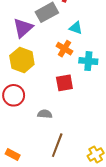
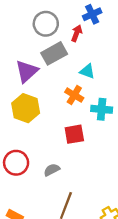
red circle: (14, 95) -> (16, 163), moved
gray semicircle: (45, 114) -> (52, 170), turned -32

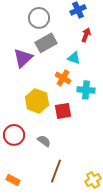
red arrow: (77, 33) -> (86, 35), moved
yellow hexagon: (26, 108) -> (37, 101), moved
gray semicircle: (52, 170) -> (44, 141), turned 64

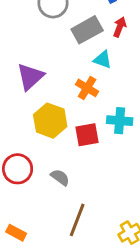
gray rectangle: (46, 43) -> (87, 30), moved
purple triangle: (23, 58) -> (30, 77), moved
cyan cross: (86, 90) -> (120, 121), moved

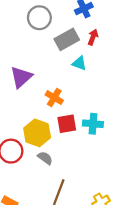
orange cross: (87, 88) -> (54, 98), moved
yellow hexagon: (50, 121) -> (37, 133), moved
cyan cross: (120, 121) -> (93, 124), moved

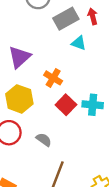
red arrow: (93, 37) -> (93, 16), turned -35
red square: (67, 124) -> (66, 105), turned -36
yellow hexagon: (37, 133) -> (19, 99), moved

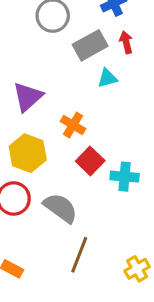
cyan triangle: (79, 43) -> (107, 78), turned -35
cyan cross: (93, 105) -> (125, 177), moved
gray semicircle: (44, 140) -> (60, 208), size x1.6

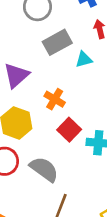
gray rectangle: (90, 45) -> (57, 42), moved

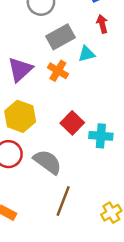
orange cross: (55, 99) -> (58, 71), moved

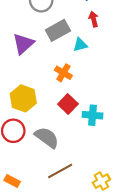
purple triangle: (20, 69) -> (23, 44), moved
orange cross: (58, 71) -> (63, 73), moved
brown line: (63, 201) -> (60, 171), turned 40

